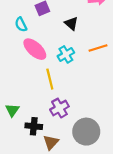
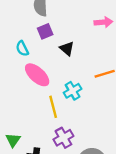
black triangle: (71, 23) -> (67, 49), moved
cyan cross: (66, 54) -> (73, 91), moved

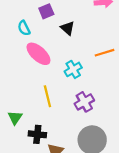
yellow line: (53, 107) -> (47, 96), moved
purple cross: (63, 138) -> (84, 102), moved

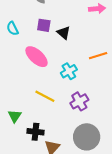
purple square: (46, 11) -> (44, 25), moved, turned 32
cyan semicircle: (24, 28) -> (13, 28), moved
yellow line: (47, 96) -> (45, 96), turned -48

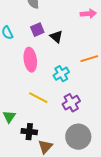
purple square: (44, 25) -> (37, 30), turned -32
pink ellipse: (37, 57) -> (30, 60), turned 40

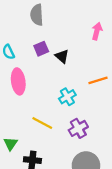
pink arrow: (88, 14) -> (97, 31), turned -70
pink ellipse: (30, 60) -> (18, 81), moved

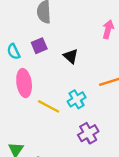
purple square: (41, 49) -> (39, 46), moved
yellow line: (42, 123) -> (49, 106), moved

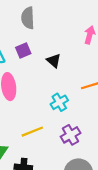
yellow line: (49, 106) -> (32, 132), moved, turned -50

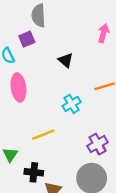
purple square: (23, 51) -> (27, 39), moved
purple cross: (71, 135) -> (98, 144), moved

